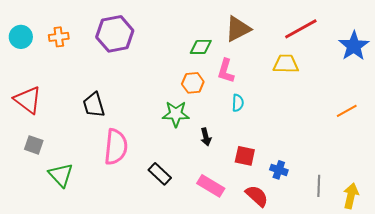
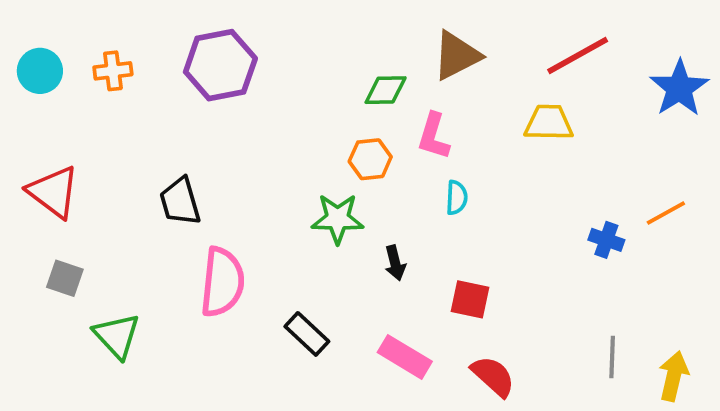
blue cross: (279, 170) -> (606, 240), moved

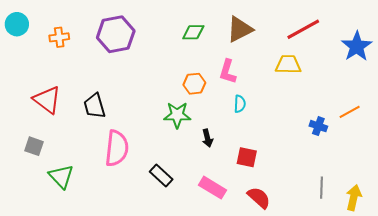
cyan circle: (40, 71) -> (17, 24), moved
green diamond: (386, 90) -> (193, 32), moved
red triangle: (53, 192) -> (47, 100), moved

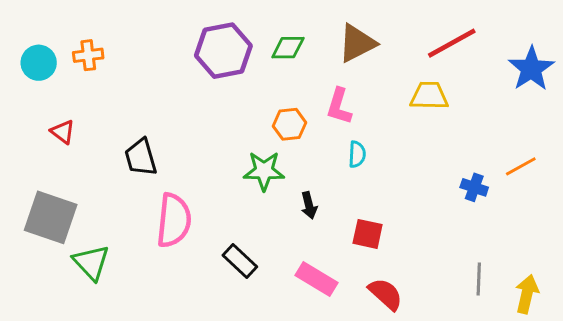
cyan circle: (17, 24) -> (39, 63), moved
purple hexagon: (116, 34) -> (223, 51), moved
red triangle: (47, 100) -> (63, 132), moved, size x0.6
gray square: (34, 146) -> (51, 217), size x1.8

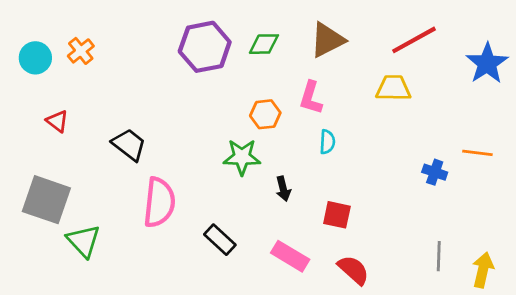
orange cross: (88, 55) -> (81, 51), turned -32
black trapezoid: (141, 157) -> (129, 145), turned 144
orange line: (521, 166) -> (477, 153), turned 36

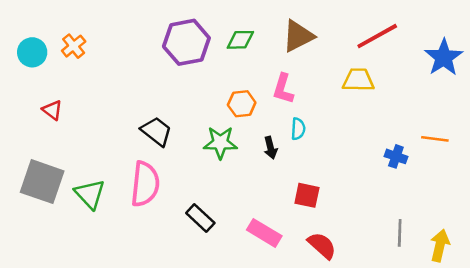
black trapezoid: (129, 145) -> (156, 131), moved
black arrow: (283, 189) -> (271, 148), moved
green triangle: (84, 241) -> (90, 194), moved

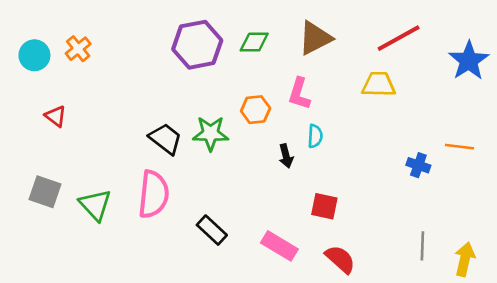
green star: (220, 143) -> (211, 133), moved
gray square: (42, 182) -> (45, 192), size x0.7

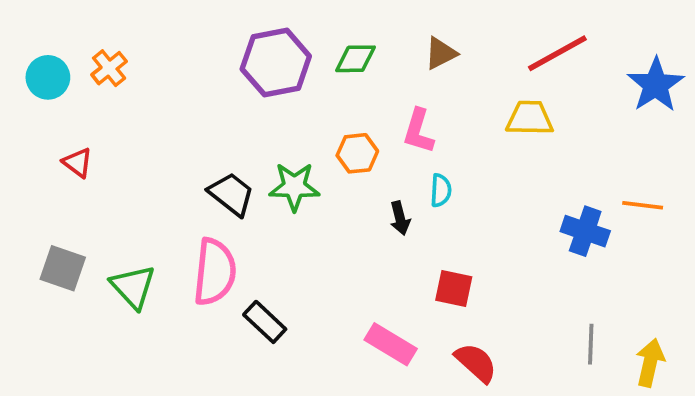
brown triangle: (315, 38) -> (441, 53), size x0.7
blue cross: (418, 165) -> (585, 231), size x1.4
black rectangle: (212, 230) -> (265, 322), moved

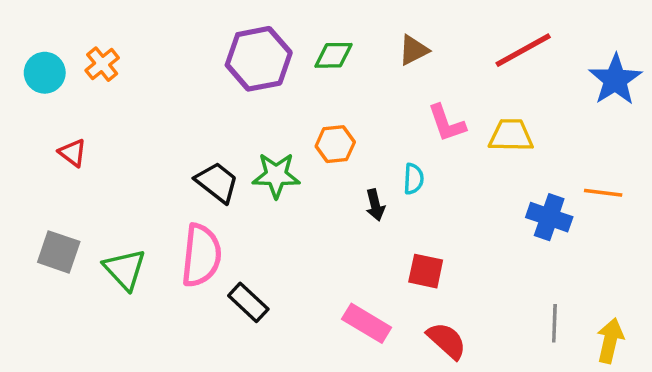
yellow trapezoid: (530, 118) -> (511, 135), moved
pink L-shape: (418, 131) -> (447, 123), moved, turned -36

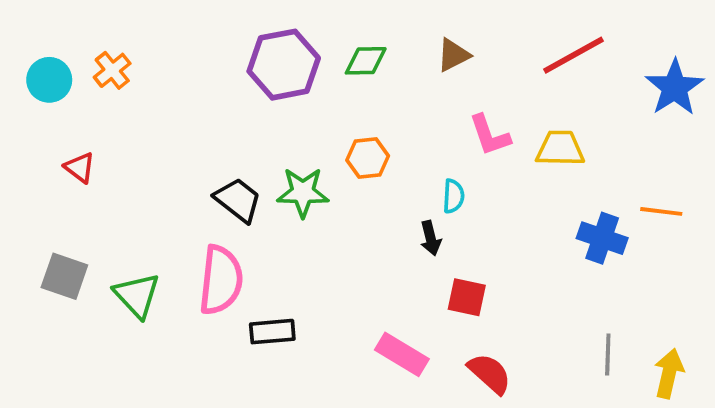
black arrow: (375, 205) -> (431, 238), moved
black rectangle: (248, 302) -> (272, 332), turned -48

